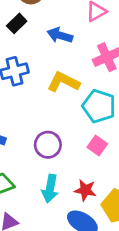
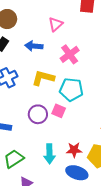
purple circle: (48, 145) -> (38, 114), moved
pink square: (97, 146) -> (59, 111), moved

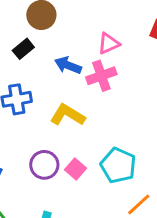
pink cross: (70, 54) -> (101, 76), moved
cyan pentagon: (71, 90) -> (118, 166), moved

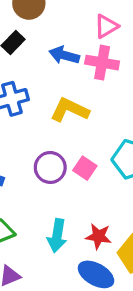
pink cross: (101, 76) -> (102, 63), turned 36

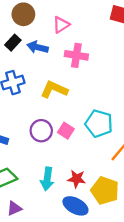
pink triangle: (106, 26) -> (61, 25), moved
blue arrow: (64, 55) -> (38, 47), moved

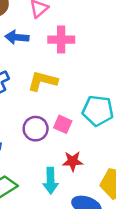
red star: (77, 179) -> (73, 161), moved

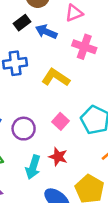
purple circle: (36, 129) -> (24, 129), moved

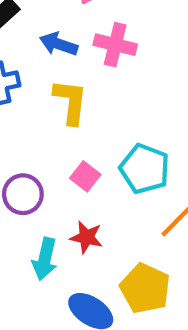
blue arrow: (46, 32) -> (59, 44), moved
yellow L-shape: (56, 78) -> (71, 102), turned 68

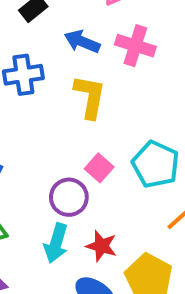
purple circle: (23, 194) -> (69, 197), moved
red star: (86, 237) -> (101, 246), moved

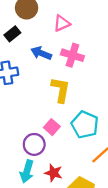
yellow L-shape: (90, 97) -> (61, 90), moved

